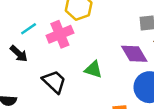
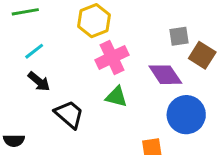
pink cross: (60, 34) -> (112, 57), moved
black arrow: (19, 54) -> (39, 81), moved

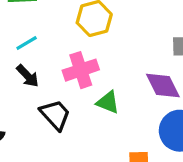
pink cross: (112, 57) -> (81, 70), moved

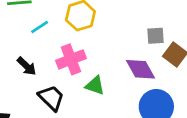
cyan line: (27, 43) -> (40, 27), moved

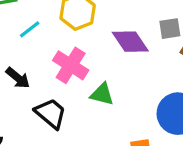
pink cross: (71, 59) -> (71, 65), turned -32
purple diamond: (140, 69) -> (130, 42), moved

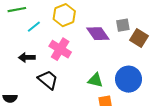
black arrow: (18, 78) -> (27, 57), turned 140
green triangle: (102, 94) -> (95, 80), moved

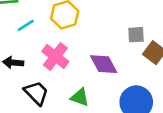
purple diamond: (98, 34) -> (104, 64), moved
green triangle: (95, 80) -> (80, 97), moved

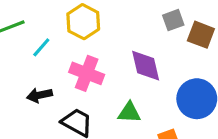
purple diamond: (104, 64) -> (146, 66), turned 32

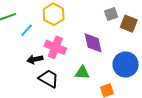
black arrow: (39, 95) -> (35, 59), moved

